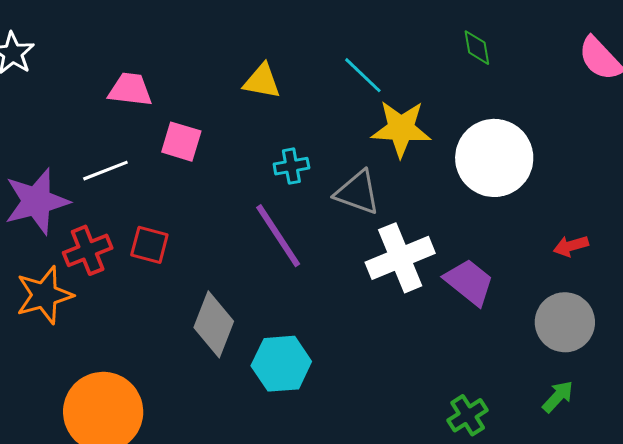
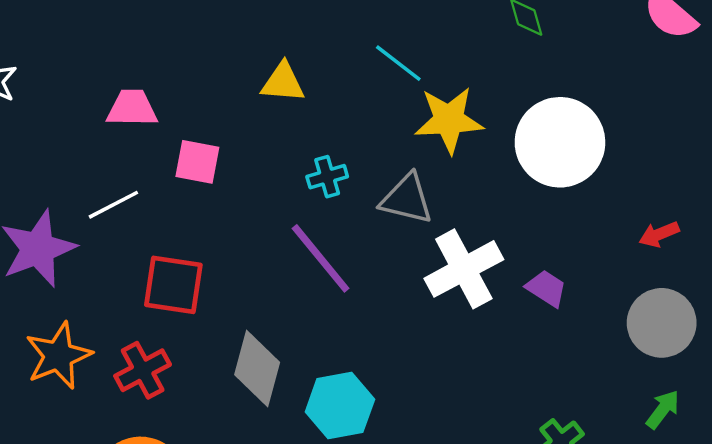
red square: (149, 245) -> (173, 285), size x1.4
red cross: (88, 250) -> (143, 370), moved
purple trapezoid: (469, 282) -> (546, 288), size x0.7

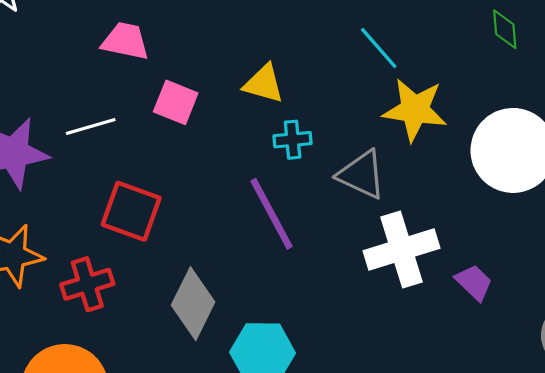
yellow triangle: (283, 82) -> (264, 84), moved

